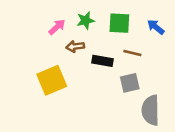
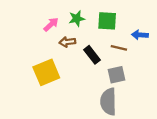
blue arrow: (156, 27) -> (140, 35), moved, turned -35
black rectangle: (102, 61) -> (92, 55), turned 42
gray semicircle: (151, 110) -> (108, 102), moved

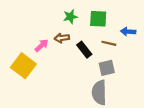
pink arrow: (51, 24) -> (42, 45), moved
yellow square: (46, 72) -> (23, 66), moved, turned -30

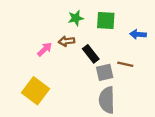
brown line: (109, 43) -> (125, 64), moved
yellow square: (23, 66) -> (35, 91), moved
gray square: (107, 68) -> (105, 72), moved

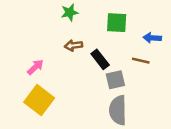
green star: (76, 18) -> (70, 12), moved
pink arrow: (45, 49) -> (35, 67), moved
brown line: (125, 64) -> (141, 61), moved

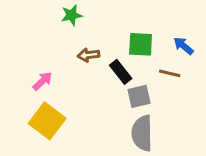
green star: (70, 12) -> (72, 15), moved
green square: (117, 23) -> (141, 44), moved
blue arrow: (152, 38) -> (183, 46), turned 36

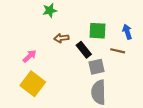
blue arrow: (183, 46) -> (127, 32), turned 32

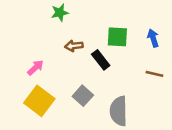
brown line: (118, 51) -> (154, 74), moved
gray square: (96, 67) -> (83, 96), moved, turned -35

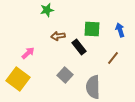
brown line: (154, 74) -> (113, 58), moved, turned -64
yellow square: (39, 101) -> (18, 79), moved

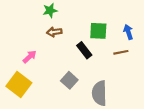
brown arrow: (58, 36) -> (54, 32), moved
brown line: (113, 58) -> (121, 52), moved, turned 40

